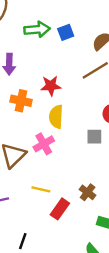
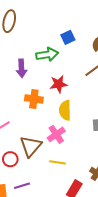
green arrow: (37, 29) -> (47, 55), moved
yellow line: (41, 189) -> (57, 162), moved

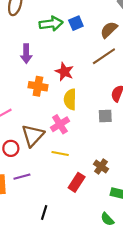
green arrow: (47, 55) -> (51, 24), moved
red star: (59, 84) -> (64, 72), turned 30

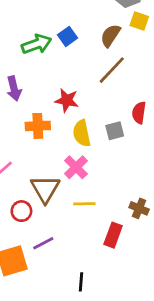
gray square: (105, 116) -> (115, 131), moved

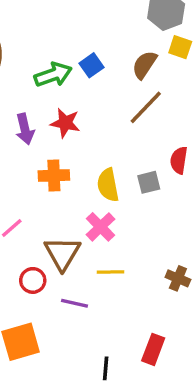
red star: (67, 100) -> (65, 123), moved
red rectangle: (113, 235) -> (153, 349), moved
purple line: (43, 243) -> (75, 303), moved, turned 40

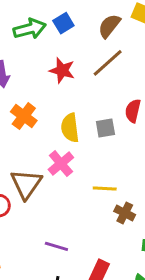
red star: (65, 123) -> (62, 70), moved
orange cross: (54, 176) -> (24, 116), turned 35
yellow line: (111, 272) -> (105, 189), moved
purple line: (75, 303) -> (56, 246), moved

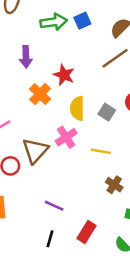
red star: (62, 70) -> (64, 75), moved
gray square: (105, 128) -> (107, 112), turned 35
yellow line: (105, 189) -> (101, 151), moved

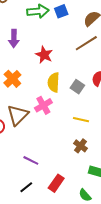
orange cross: (40, 94) -> (12, 79), moved
yellow line: (101, 151) -> (81, 120), moved
black line: (50, 239) -> (26, 187), turned 32

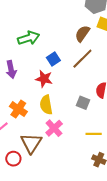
blue square: (61, 11) -> (53, 59), moved
yellow semicircle: (54, 82) -> (46, 105), moved

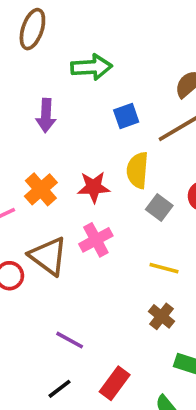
red star: (44, 79) -> (94, 187), moved, turned -30
yellow semicircle: (46, 105) -> (138, 170), moved
brown triangle: (31, 143) -> (48, 256), turned -40

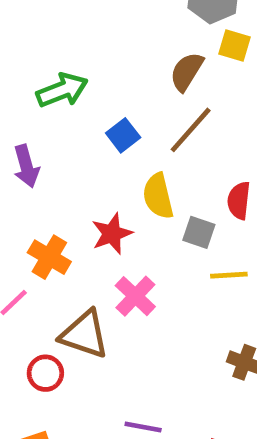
yellow line: (164, 268) -> (229, 275), moved

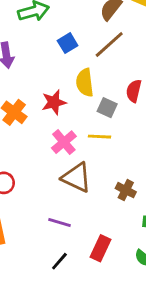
yellow line: (229, 275) -> (100, 137), moved
brown triangle: (84, 334) -> (77, 177), moved

